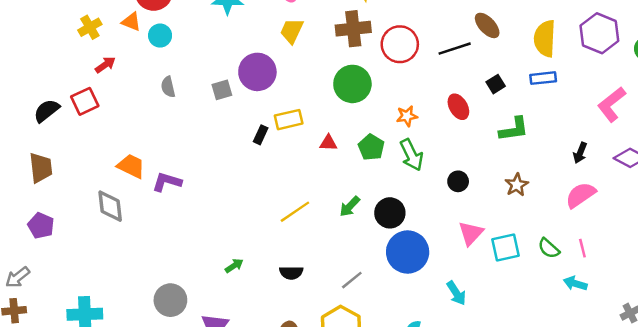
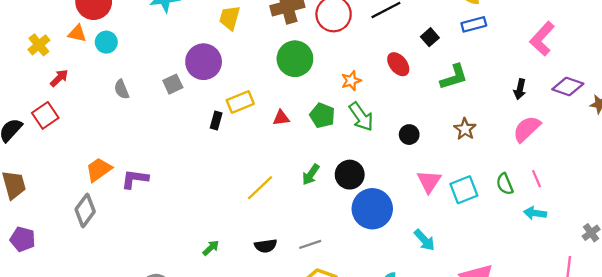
orange trapezoid: (131, 166) -> (99, 170), turned -52
gray diamond: (110, 206) -> (85, 210), turned 52
green semicircle: (549, 248) -> (505, 184), turned 35
gray line: (352, 280) -> (310, 244), moved, turned 30

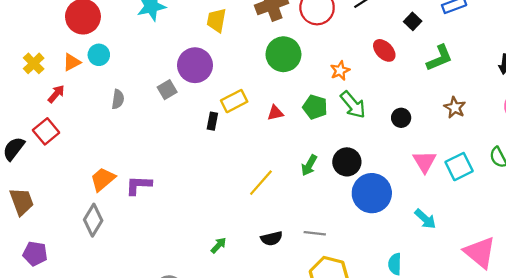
orange triangle: (77, 33) -> (72, 62), moved, turned -36
gray semicircle: (122, 89) -> (118, 99), turned -144
gray line: (310, 244) -> (315, 233), turned 30

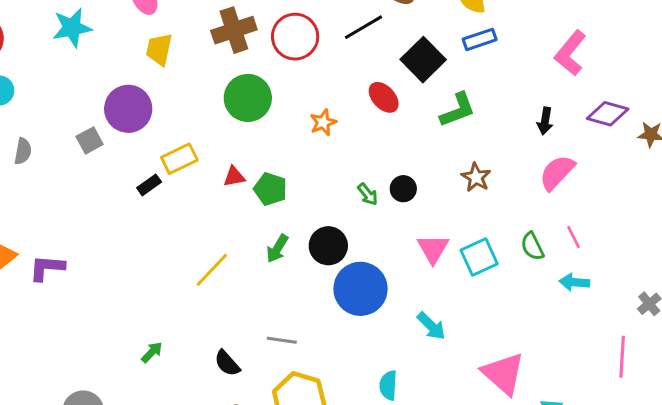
black square: (413, 21) -> (423, 60), size x1.8
green arrow: (353, 105) -> (368, 194), moved, size x0.6
green pentagon: (315, 107) -> (270, 189), moved
black rectangle: (212, 121) -> (149, 185), turned 42
black semicircle: (272, 239) -> (227, 363), moved, turned 60

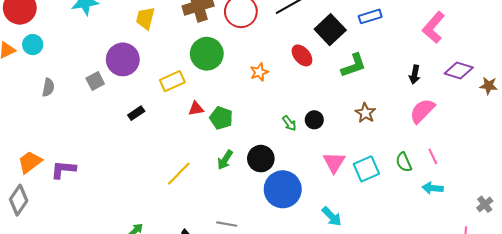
yellow rectangle: (179, 159) -> (172, 81), moved

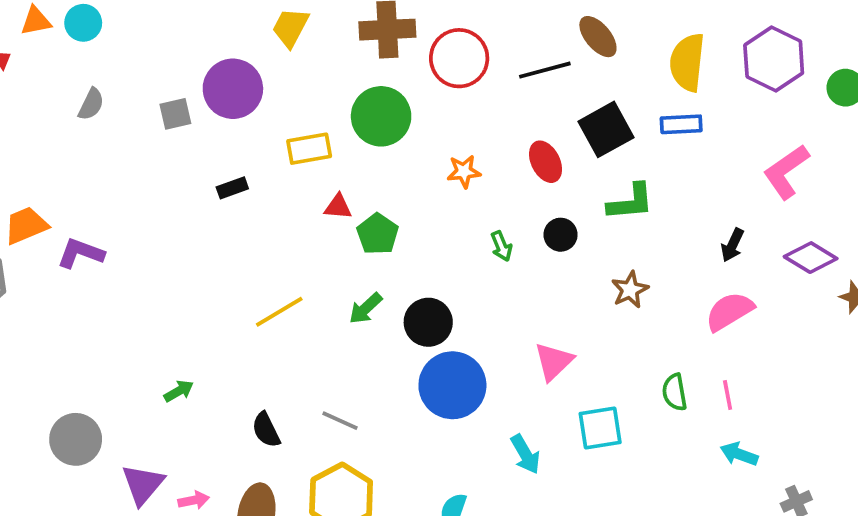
black circle: (314, 120) -> (561, 235), moved
green arrow: (289, 123) -> (501, 246), moved
cyan square: (366, 169) -> (600, 428), moved
cyan arrow: (433, 188) -> (739, 454), moved

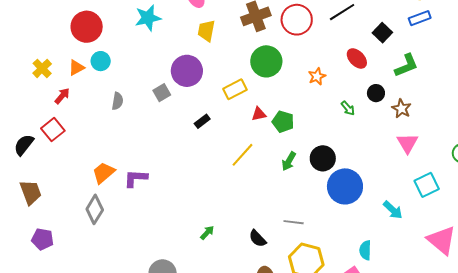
black square: (606, 129) -> (382, 33), size x0.7
brown star: (630, 290) -> (401, 109), moved
yellow line: (279, 312) -> (242, 155), moved
pink triangle: (554, 361) -> (407, 143), moved

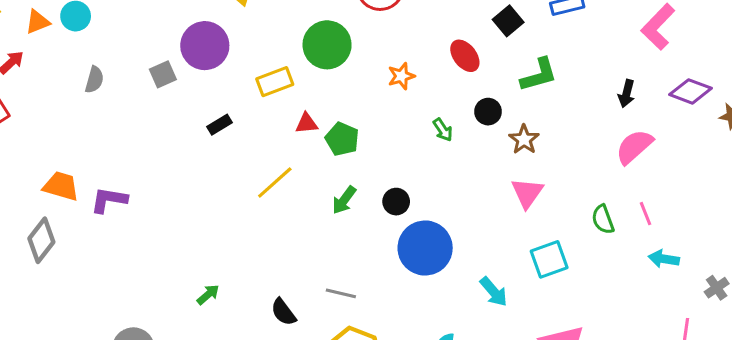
black circle: (323, 158) -> (396, 202), size x0.7
orange trapezoid: (104, 173) -> (61, 186), turned 50

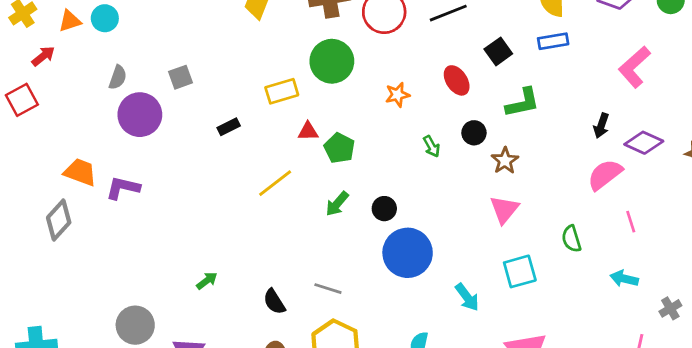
purple circle: (205, 46) -> (140, 115), moved
purple diamond: (691, 91) -> (644, 143), moved
pink line: (646, 214) -> (631, 222), moved

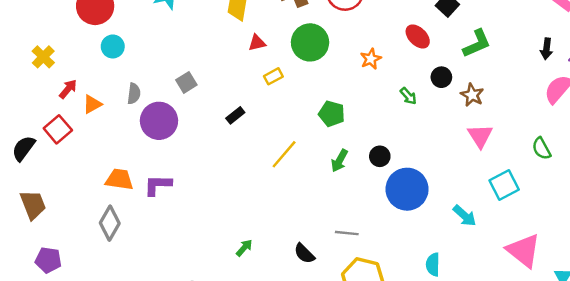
orange triangle: (70, 21) -> (92, 104), moved
yellow rectangle: (282, 91) -> (273, 76), size x0.7
red triangle: (308, 131) -> (257, 43), moved

